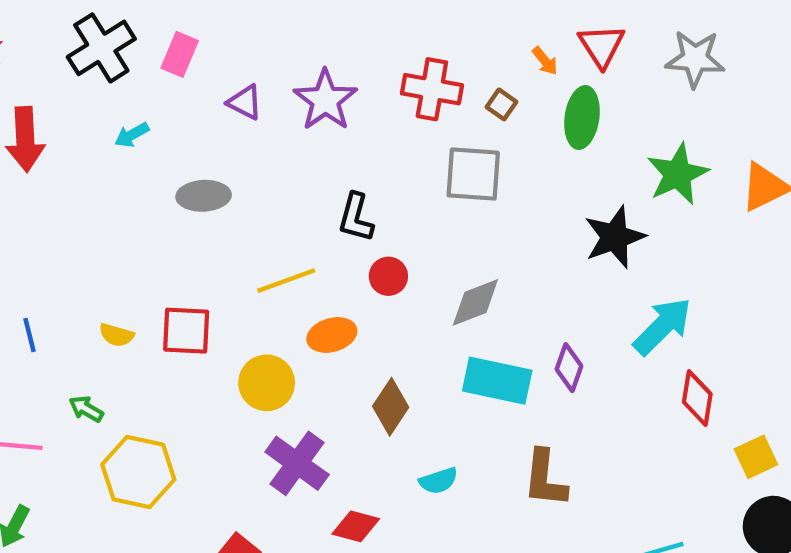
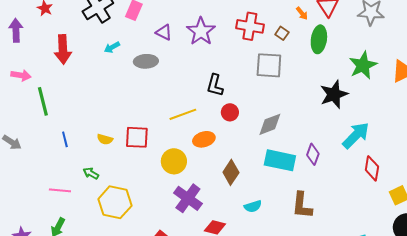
gray ellipse: (204, 196) -> (146, 61), moved

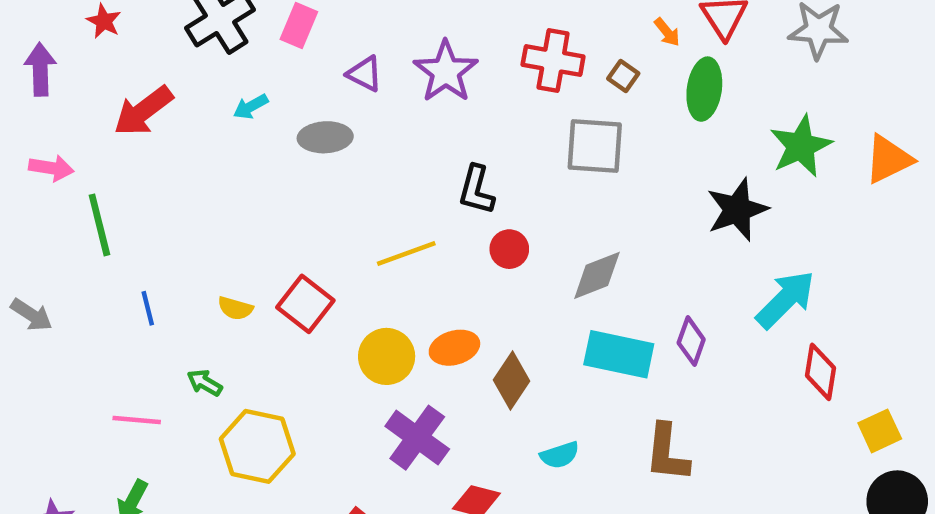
red arrow: (63, 49) -> (143, 111), turned 56
red square: (137, 137) -> (305, 304), turned 35
orange ellipse: (204, 139) -> (454, 348), moved

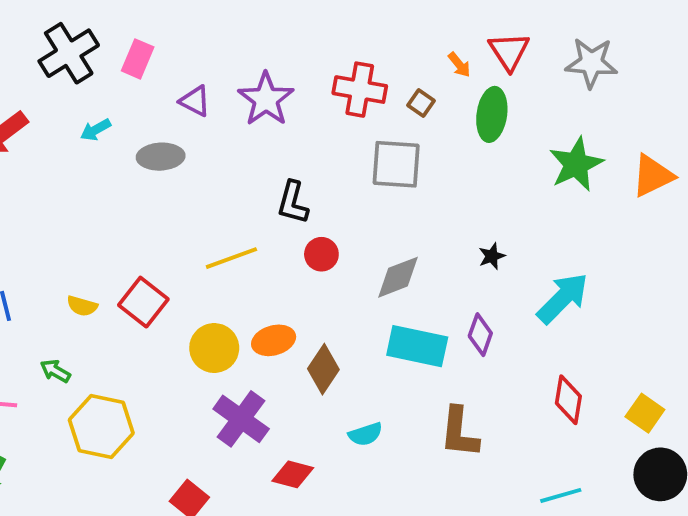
black star: (737, 210) -> (492, 256), moved, size x0.5
red diamond: (820, 372) -> (568, 400), moved
yellow square: (880, 431) -> (645, 413), turned -30

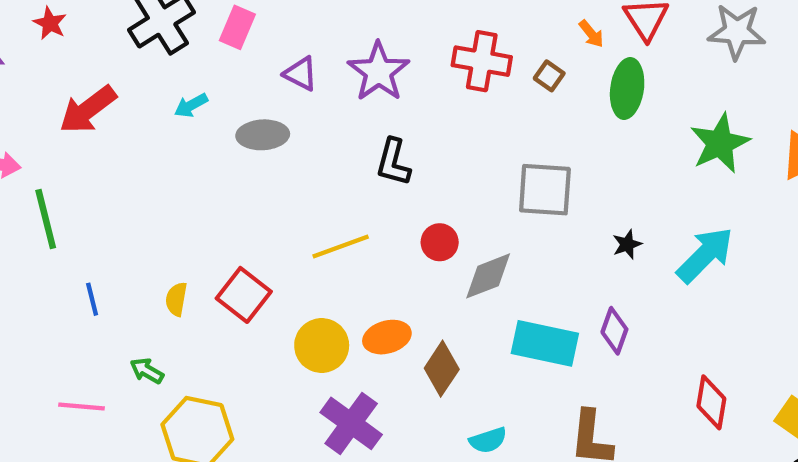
gray square: (396, 164) -> (545, 190), moved
black L-shape: (293, 203) -> (393, 162), moved
gray diamond: (398, 277) -> (488, 276), moved
cyan arrow: (563, 298) -> (705, 255), moved
yellow semicircle: (82, 306) -> (176, 299), turned 84

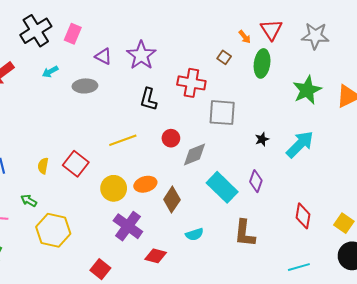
red cross: (482, 61) -> (191, 83), moved
cyan rectangle: (545, 343) -> (222, 187), turned 32

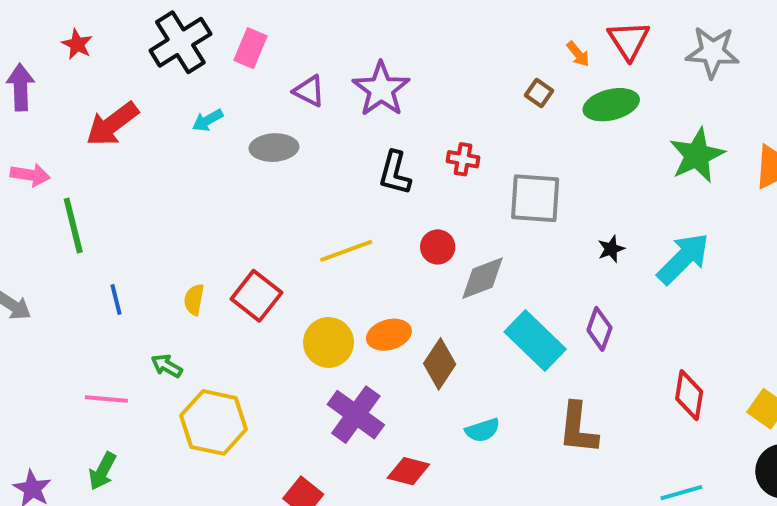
green ellipse: (262, 63) -> (611, 105), turned 68
red cross: (191, 83) -> (463, 159), moved, size x0.6

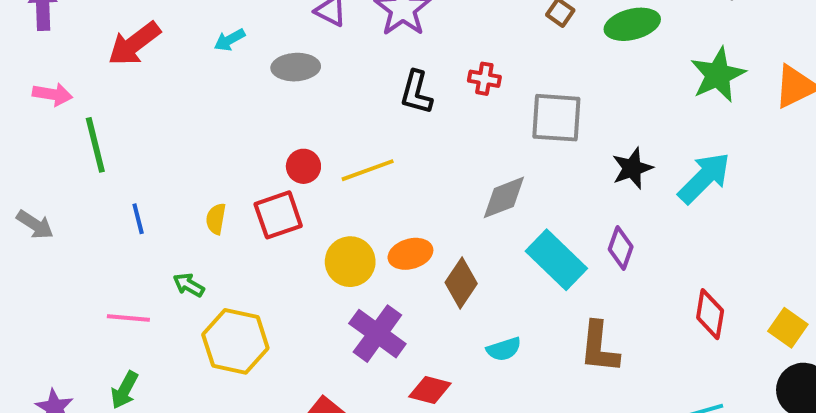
red circle: (438, 247) -> (303, 166), moved
black star: (611, 249) -> (632, 168), size x1.5
red square: (256, 296) -> (278, 215), turned 33

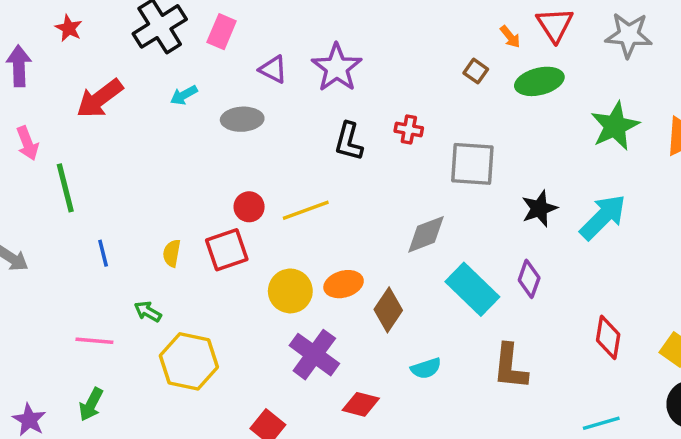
pink arrow: (53, 94) -> (27, 143), turned 60

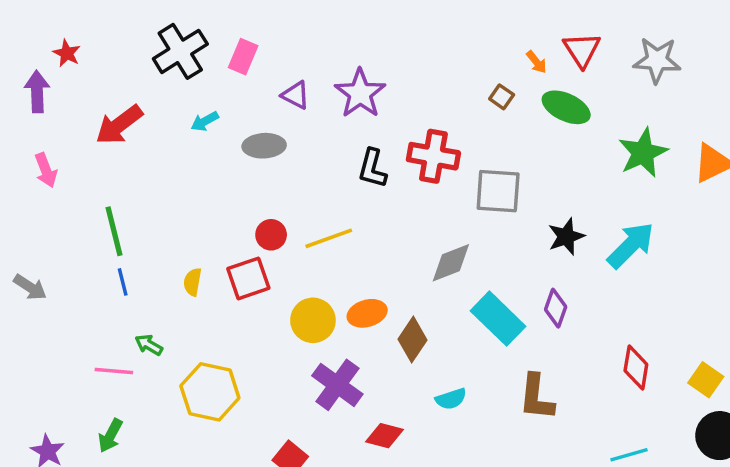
red star: (69, 28) -> (67, 53), moved
green ellipse: (539, 81) -> (566, 107), turned 39
red cross: (409, 129) -> (433, 156), size x1.8
green line: (65, 188) -> (114, 231), moved
green arrow: (148, 312) -> (149, 345), moved

